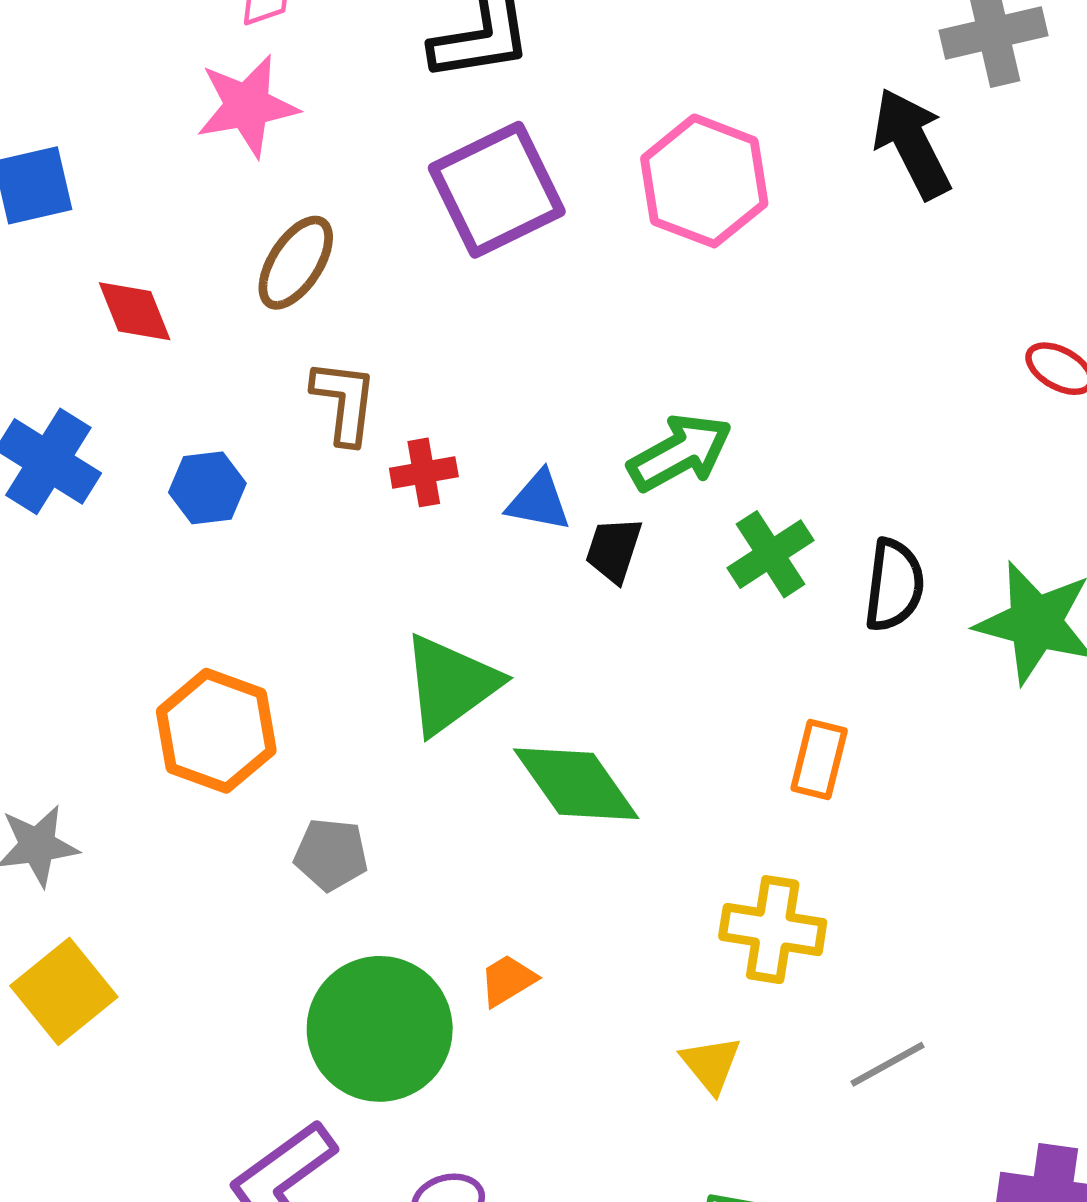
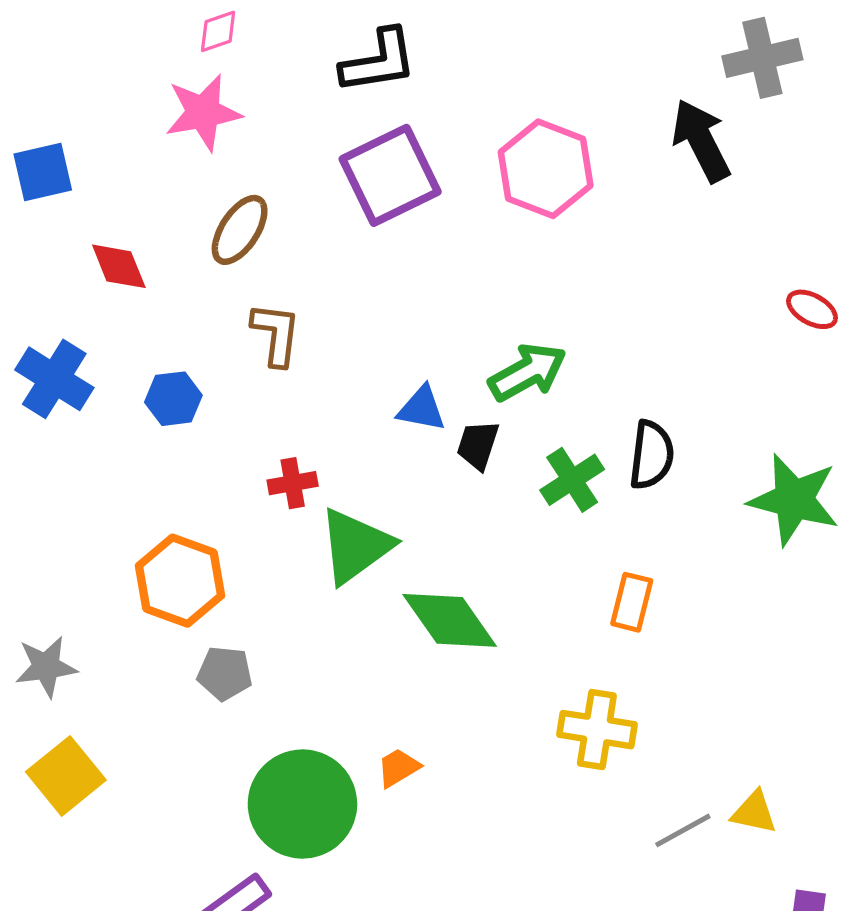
red cross: (424, 472) -> (293, 483), moved
green cross: (771, 554) -> (572, 480), moved
black semicircle: (894, 585) -> (652, 455), moved
gray pentagon: (331, 854) -> (225, 673), moved
yellow triangle: (711, 1064) -> (754, 812), moved, turned -39

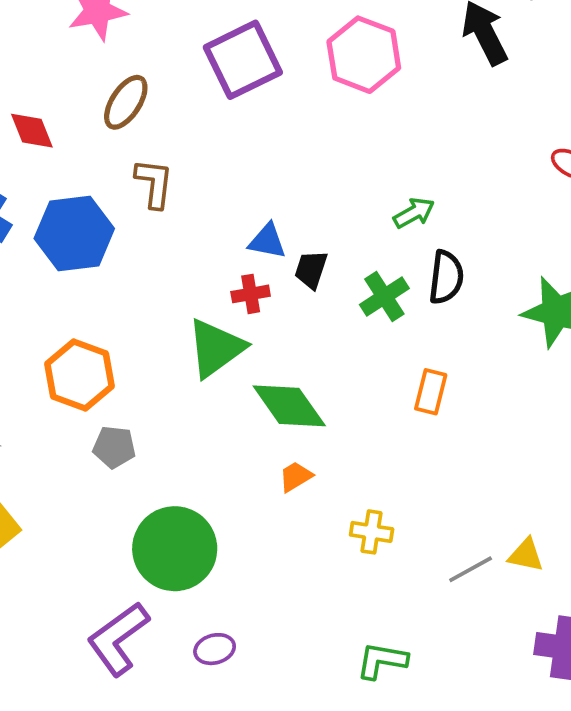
green arrow: (527, 372) -> (414, 213), moved, size x0.7
blue hexagon: (173, 399) -> (74, 233), size x1.8
red cross: (293, 483) -> (251, 294), moved
yellow cross: (597, 730) -> (372, 532), moved, size x0.7
orange trapezoid: (398, 768) -> (296, 477), moved

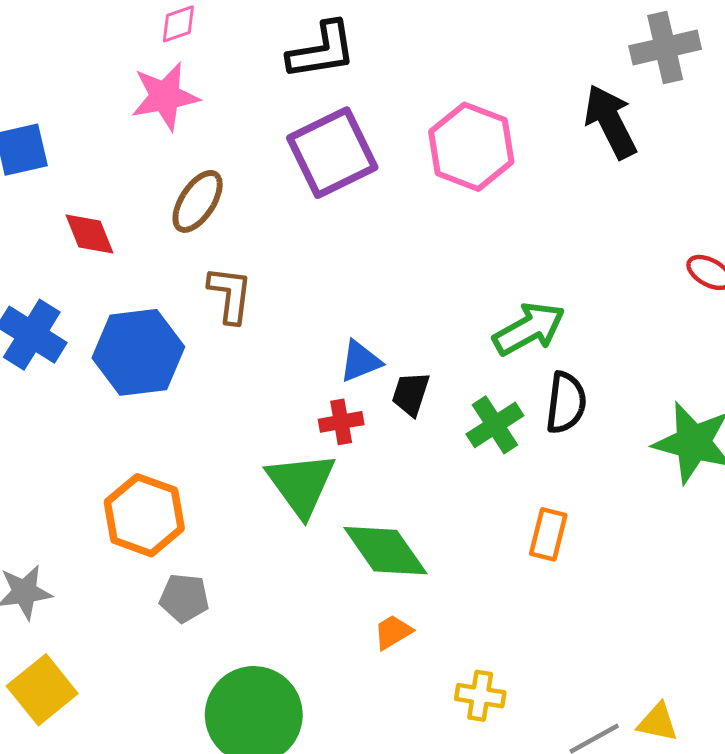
green arrow: (414, 213) -> (529, 329), size x1.5
blue triangle: (267, 241) -> (360, 361), turned -33
green triangle: (216, 348) -> (301, 484), turned -30

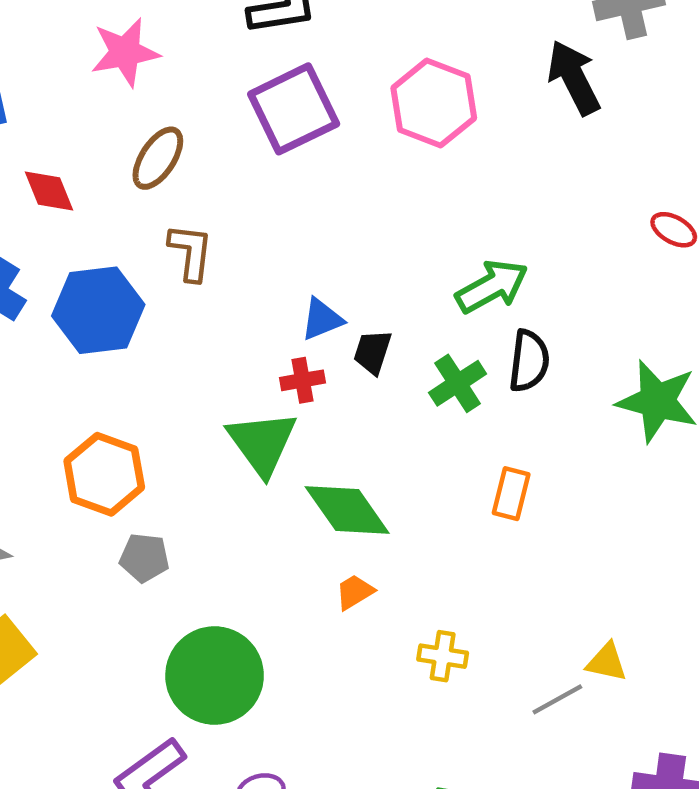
yellow triangle: (658, 722) -> (607, 662), moved

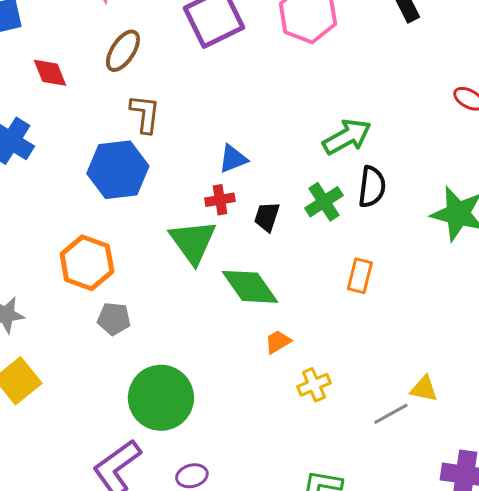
blue hexagon: (98, 310) -> (118, 170), moved
black trapezoid: (373, 352) -> (267, 217), moved
orange trapezoid: (355, 592) -> (278, 342), moved
yellow cross: (443, 656) -> (314, 385), turned -32

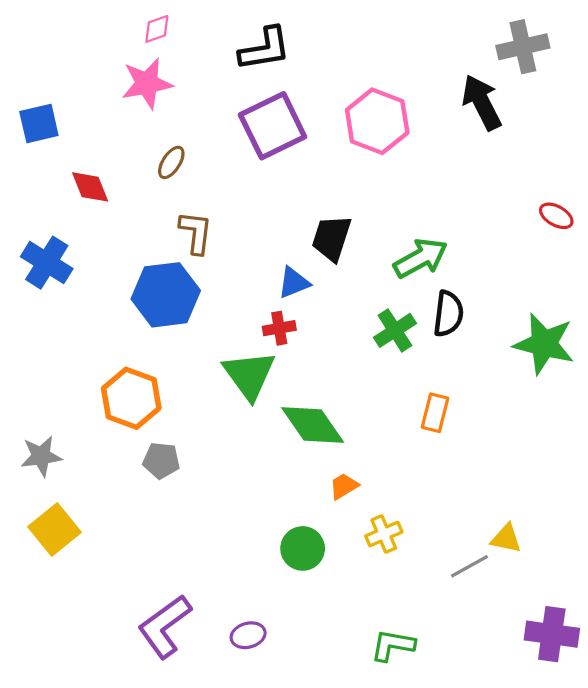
brown ellipse: (123, 51) -> (171, 162), size x0.7
black trapezoid: (267, 217) -> (332, 238), moved, size x1.4
green circle: (161, 398) -> (303, 548), moved, size x0.6

